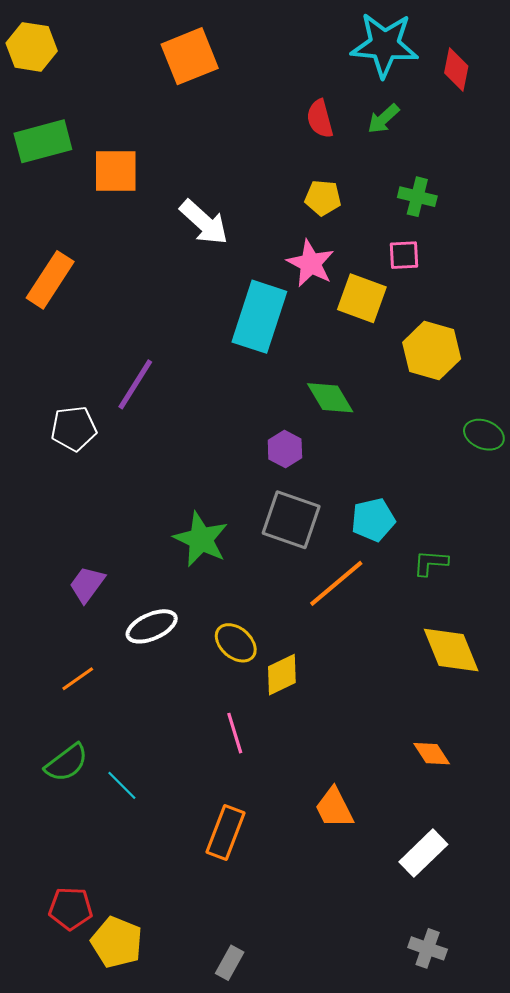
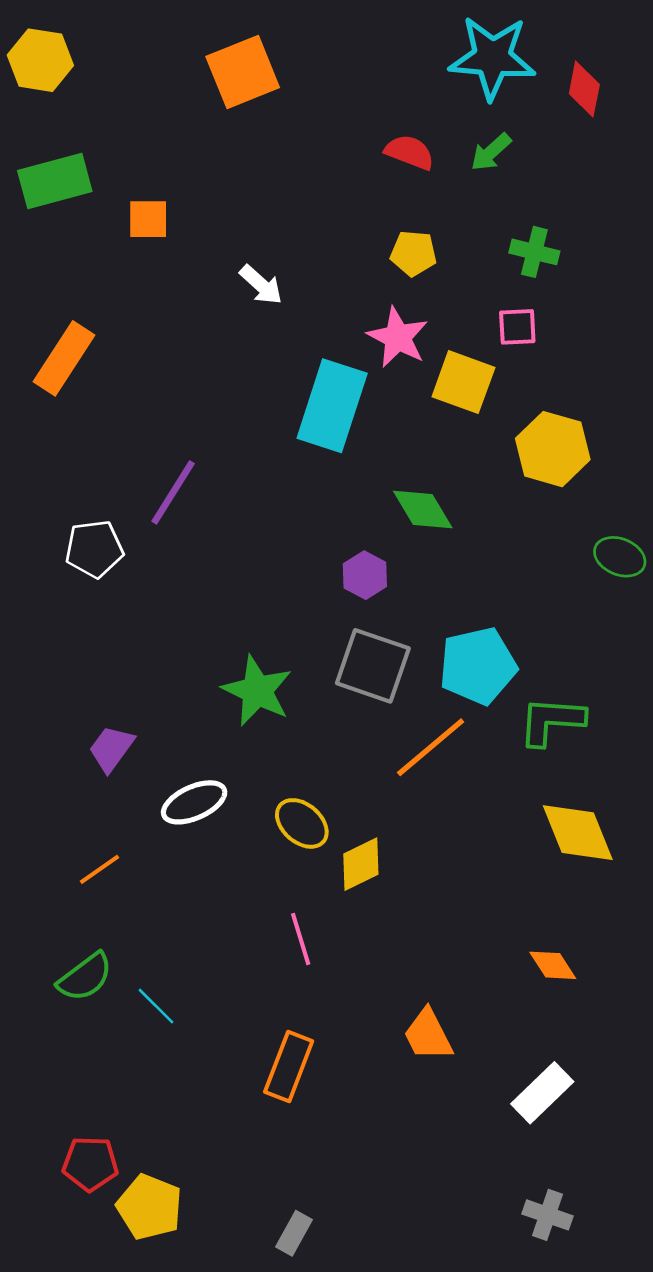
red semicircle: (320, 119) -> (410, 152), turned 126
orange square: (116, 171) -> (148, 219), size x0.7
white arrow: (204, 222) -> (261, 285), size x0.7
cyan pentagon: (373, 520) -> (478, 666), size x1.4
green L-shape: (431, 563) -> (551, 721), size x1.5

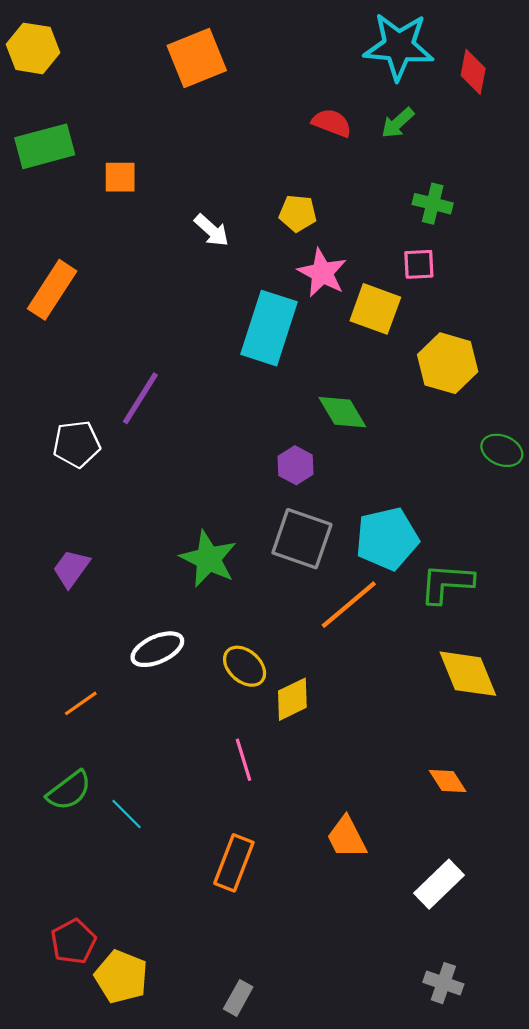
yellow pentagon: (413, 253) -> (298, 213), moved
purple trapezoid: (111, 749) -> (71, 568), moved
red pentagon: (90, 1164) -> (73, 942), turned -30

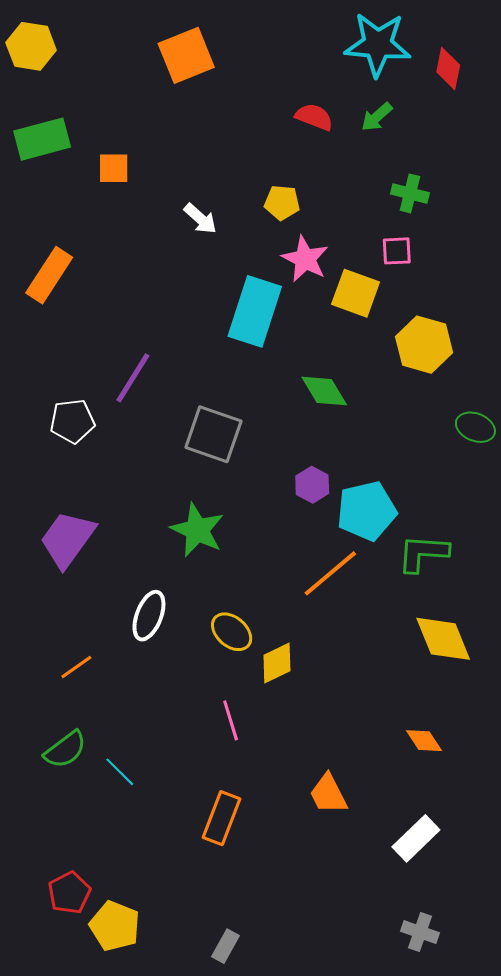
purple hexagon: (296, 465) -> (312, 485), moved
gray square: (302, 539) -> (213, 434), moved
purple trapezoid: (71, 568) -> (67, 539), size x1.6
white ellipse: (157, 649) -> (149, 616), turned -45

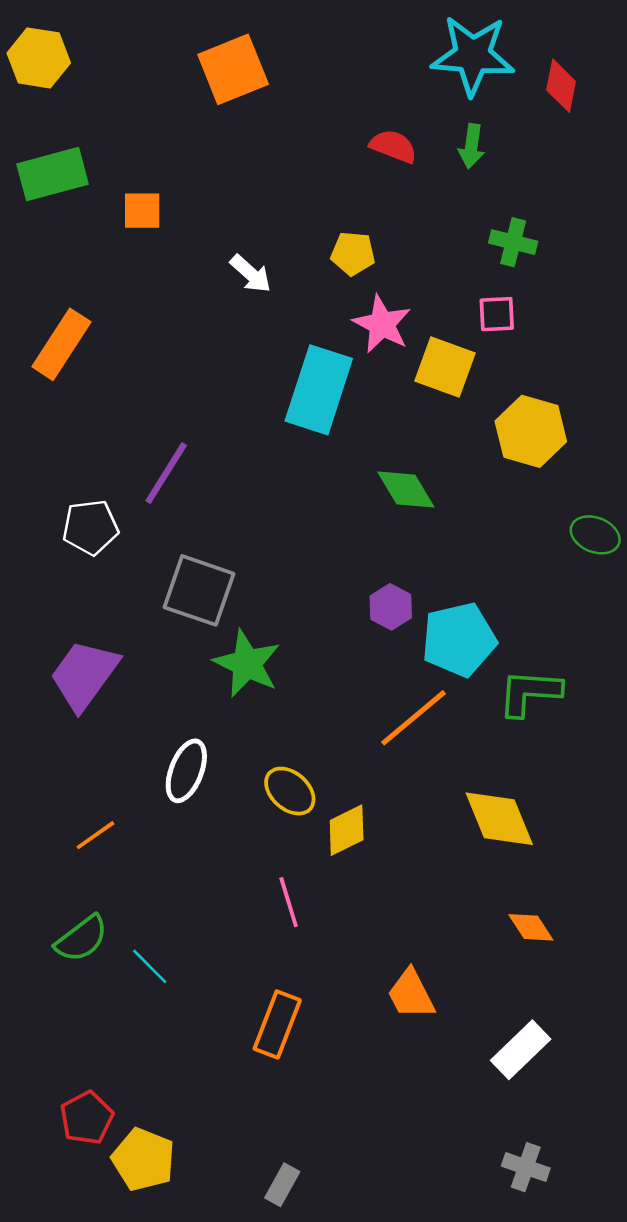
green arrow: (377, 117) -> (472, 146), turned -40
gray square: (213, 434) -> (199, 590), moved
yellow diamond: (443, 639) -> (499, 819), moved

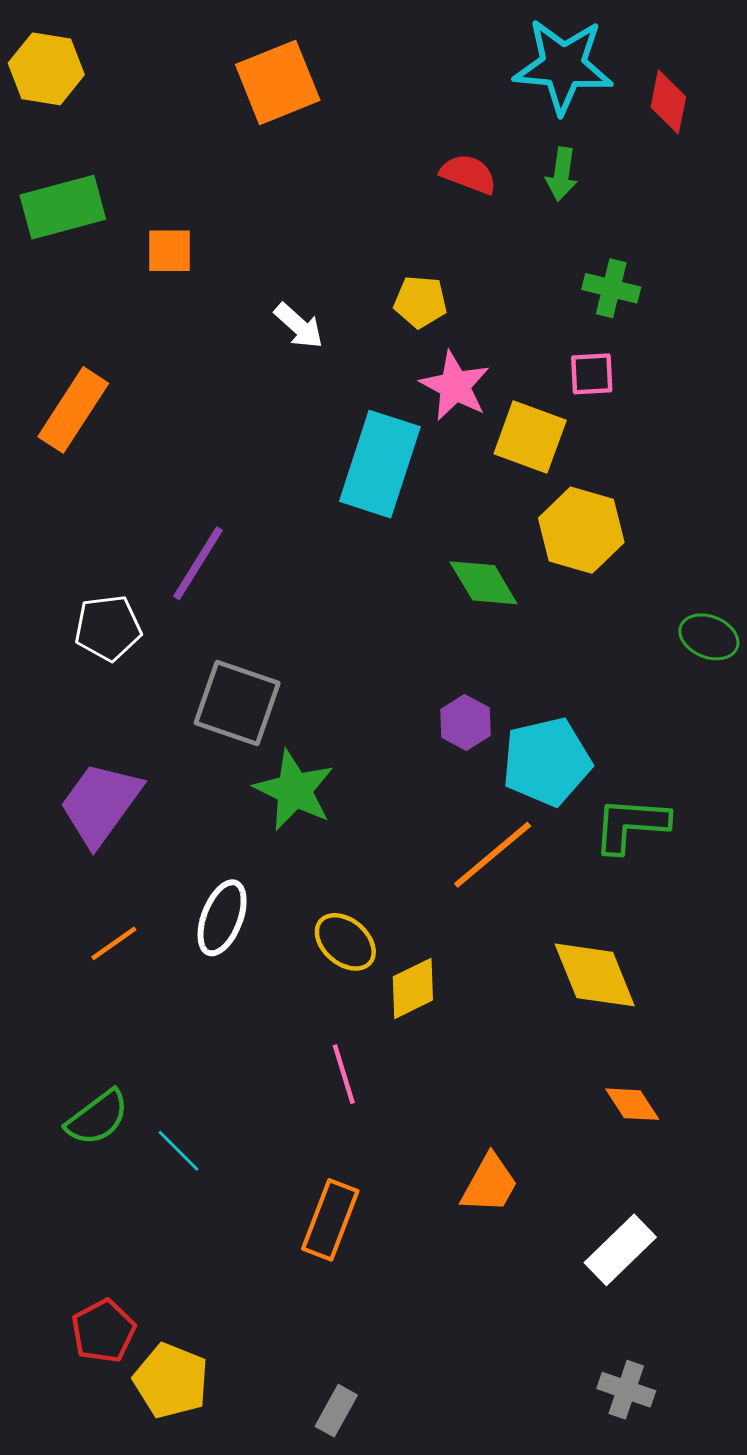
yellow hexagon: (531, 431) -> (581, 530), moved
orange line: (95, 835) -> (114, 943), moved
orange trapezoid: (411, 994) -> (490, 1184), turned -124

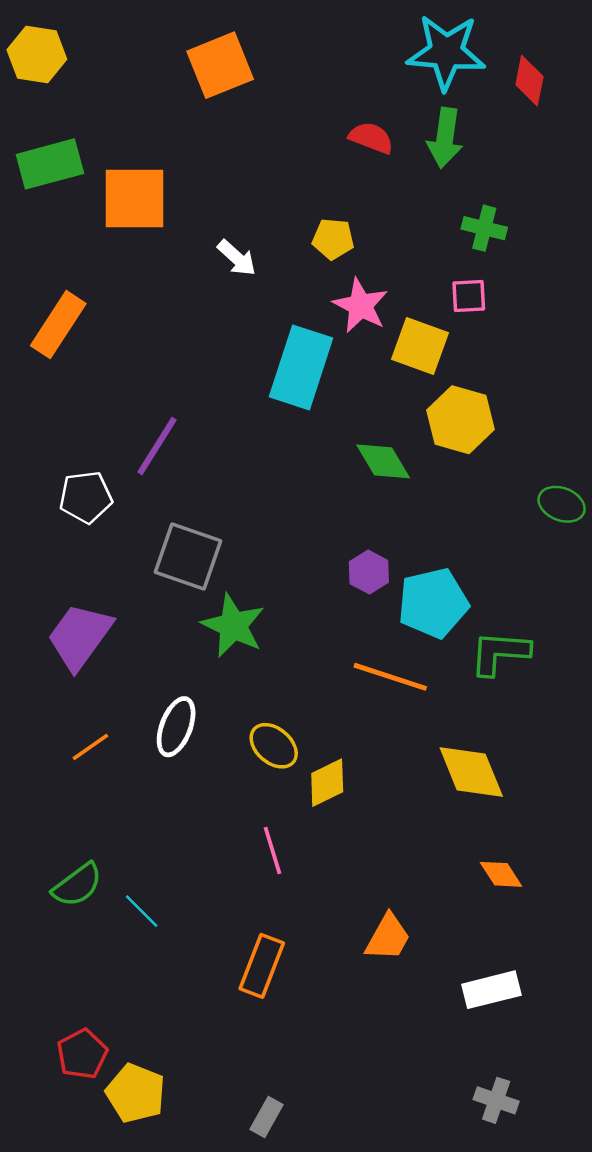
green arrow: (562, 174) -> (445, 138), size x1.4
orange square: (169, 251) -> (134, 198), size x1.8
orange line: (493, 855) -> (390, 677), turned 58
white rectangle: (620, 1250) -> (491, 990), turned 30

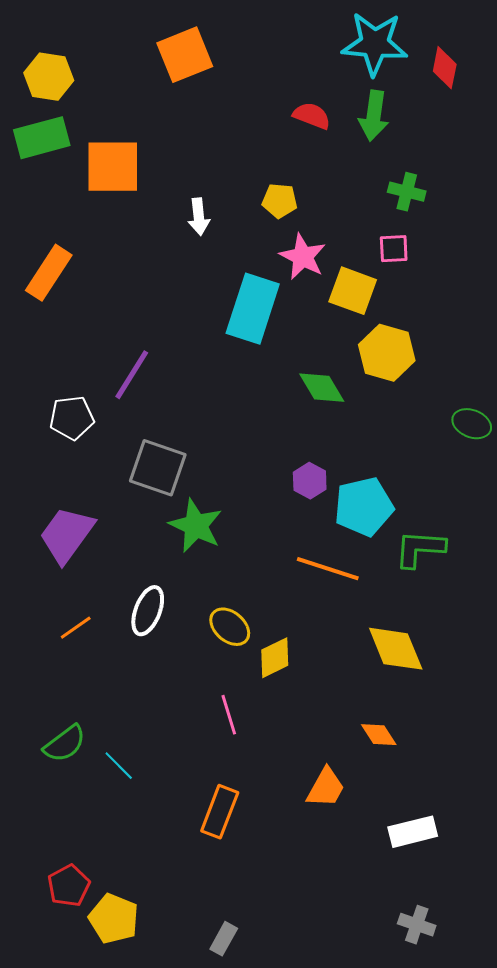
yellow hexagon: (37, 54) -> (49, 77), moved
white arrow: (237, 258) -> (199, 217), turned 42
orange diamond: (501, 874) -> (379, 735), moved

